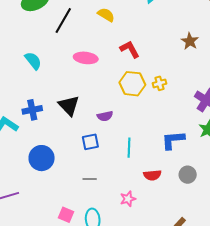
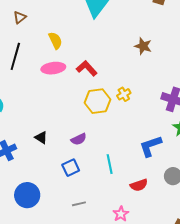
yellow semicircle: (106, 15) -> (55, 41), turned 48
pink ellipse: (86, 58) -> (53, 68), moved
black triangle: (69, 105) -> (41, 138), size x0.6

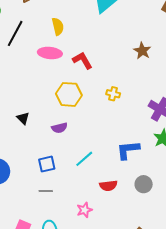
yellow cross: (124, 94) -> (113, 94), turned 32
yellow hexagon: (97, 101) -> (69, 94), moved
cyan line: (110, 164) -> (84, 159), turned 48
blue square: (71, 168) -> (47, 164), moved

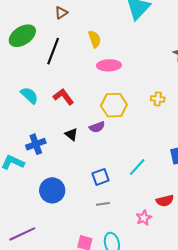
pink ellipse: (50, 53) -> (109, 65), moved
red L-shape: (82, 60) -> (63, 97), moved
purple semicircle: (59, 128) -> (97, 127), moved
red semicircle: (108, 186) -> (165, 201), moved

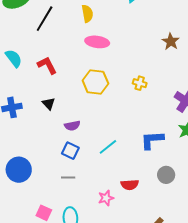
purple semicircle: (97, 127) -> (72, 126), moved
blue square: (101, 177) -> (70, 151), turned 36
blue circle: (52, 190) -> (19, 170), moved

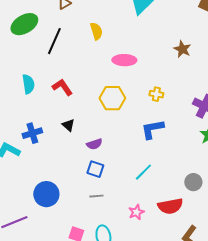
pink ellipse: (97, 42) -> (124, 60), moved
cyan semicircle: (14, 58) -> (28, 84), turned 36
blue L-shape: (152, 140) -> (152, 129), moved
cyan line: (108, 147) -> (143, 172), moved
red semicircle: (130, 185) -> (170, 206), moved, size x1.4

